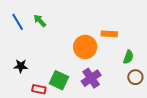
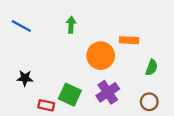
green arrow: (40, 21) -> (71, 25), moved, turned 48
blue line: (18, 22) -> (21, 26), turned -30
brown circle: (135, 77) -> (149, 102), moved

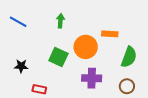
green semicircle: (152, 67) -> (129, 57), size x1.5
purple cross: (108, 92) -> (92, 78), turned 36
green square: (70, 95) -> (58, 57), moved

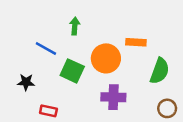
blue line: (18, 22) -> (46, 48), moved
brown circle: (127, 86) -> (167, 108), moved

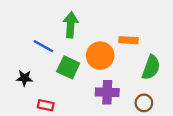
green arrow: (75, 26) -> (71, 25), size x1.5
brown circle: (167, 108) -> (144, 103), moved

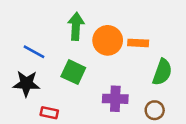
blue line: (43, 46) -> (34, 52), moved
orange circle: (100, 56) -> (108, 40), moved
black star: (24, 78) -> (26, 84), size x1.5

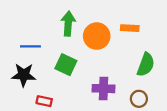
orange rectangle: (138, 43) -> (130, 28), moved
blue line: (34, 52) -> (30, 46), turned -30

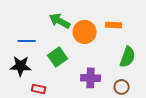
green arrow: (68, 24) -> (60, 21), turned -65
green square: (66, 65) -> (58, 57), turned 30

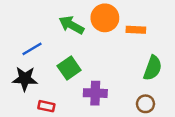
orange circle: (85, 32) -> (105, 18), moved
blue line: (27, 41) -> (32, 49), turned -30
purple cross: (91, 78) -> (95, 93), moved

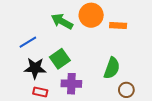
green semicircle: (153, 68) -> (112, 68), moved
black star: (25, 79) -> (35, 68), moved
purple cross: (95, 93) -> (71, 84), moved

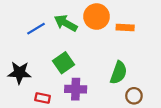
blue line: (28, 42) -> (36, 29), moved
black star: (35, 68) -> (19, 73), moved

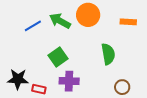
orange rectangle: (125, 28) -> (128, 22), moved
black star: (19, 73) -> (18, 79), moved
green semicircle: (119, 73) -> (108, 54), moved, turned -30

